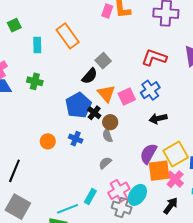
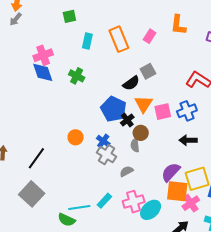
pink rectangle: (107, 11) -> (150, 36), moved
blue pentagon: (78, 105) -> (114, 109), turned -30
gray cross: (122, 208) -> (107, 155), moved

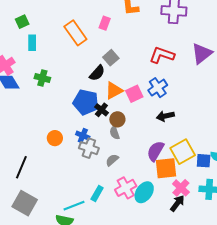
cyan rectangle: (87, 41) -> (32, 43), moved
orange triangle: (144, 104) -> (114, 91), turned 42
pink cross: (191, 203) -> (181, 188), moved

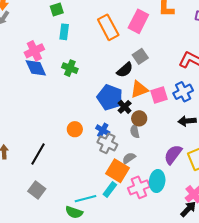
pink rectangle: (105, 23) -> (138, 21), size x1.6
orange square: (166, 168) -> (117, 171), moved, turned 30
cyan ellipse: (144, 192) -> (157, 181), moved, turned -35
gray square: (25, 203) -> (37, 190), size x0.7

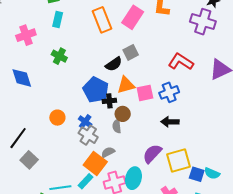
blue diamond: (36, 68) -> (22, 78), moved
black cross: (125, 107) -> (109, 101), turned 32
gray square: (37, 190) -> (29, 160), moved

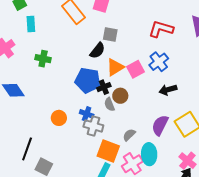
gray square: (131, 52) -> (110, 35), turned -35
gray semicircle: (117, 126) -> (109, 104), moved
gray semicircle: (108, 152) -> (129, 135), moved

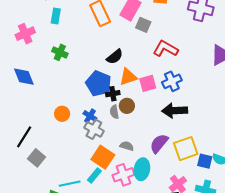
red L-shape: (161, 29) -> (165, 49), moved
gray square: (110, 35) -> (143, 25), moved
black arrow: (168, 90) -> (175, 111), size x1.4
gray semicircle: (129, 135) -> (127, 146), turned 48

